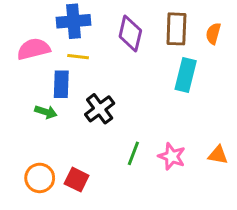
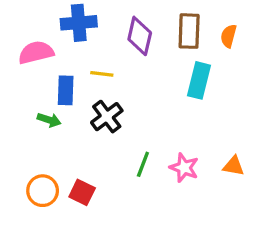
yellow line: (78, 57) -> (102, 74), moved

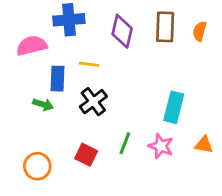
cyan rectangle: (199, 80) -> (174, 107), moved
red square: (82, 192) -> (86, 155), moved

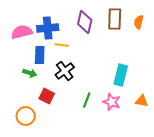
blue cross: (69, 20) -> (48, 28), moved
red square: (86, 155) -> (47, 96), moved

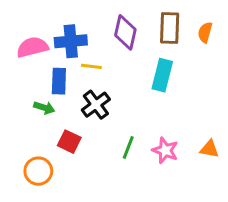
cyan rectangle: (121, 75) -> (162, 75), moved

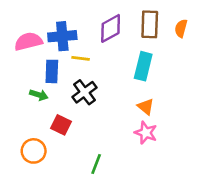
purple diamond: (125, 32) -> (111, 28), turned 48
green line: (128, 147) -> (96, 164), moved
orange triangle: (209, 149) -> (146, 107), moved, turned 30

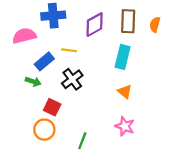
blue cross: (62, 36) -> (53, 16), moved
blue rectangle: (52, 71) -> (44, 61), turned 48
pink star: (146, 133) -> (125, 126), moved
orange circle: (34, 151) -> (44, 130), moved

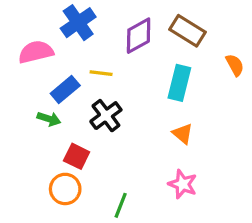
blue cross: (53, 16) -> (78, 23), turned -30
brown rectangle: (128, 21) -> (188, 31), turned -60
orange semicircle: (155, 25) -> (235, 65), moved, turned 136

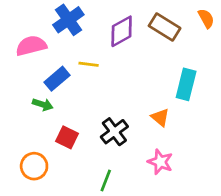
orange semicircle: (235, 65) -> (206, 18), moved
cyan rectangle: (179, 83) -> (186, 84), moved
black cross: (106, 116) -> (114, 132), moved
orange circle: (65, 189) -> (34, 166), moved

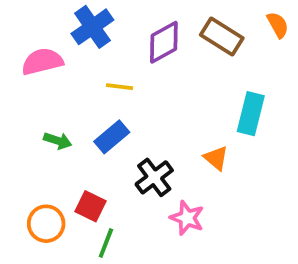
blue rectangle: (57, 79) -> (112, 137), moved
red square: (67, 137) -> (91, 206), moved
pink star: (160, 162) -> (187, 218), moved
green line: (106, 180) -> (106, 243), moved

